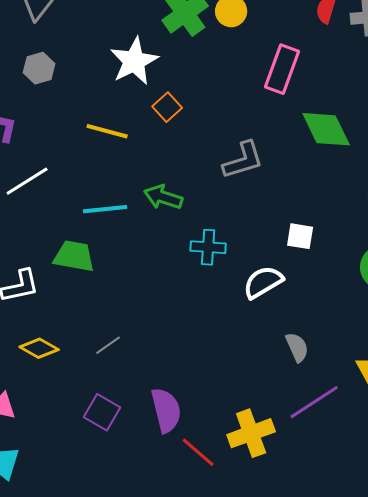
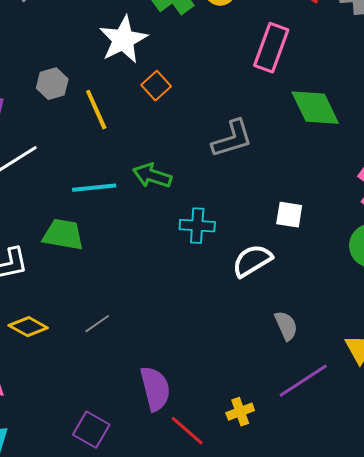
gray hexagon: (39, 68) -> (52, 84), moved
yellow line: (107, 131) -> (96, 110), turned 51
purple square: (102, 412) -> (91, 430), moved
yellow cross: (251, 433) -> (240, 412), size x0.6

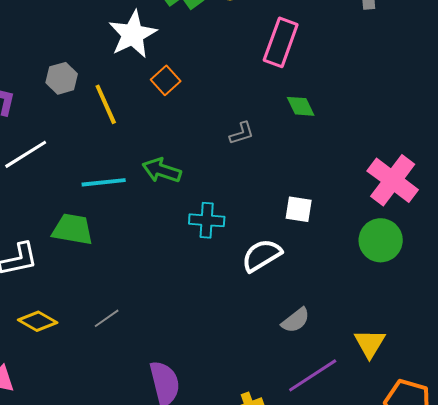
green diamond: (315, 108) -> (301, 106), moved, size x0.6
gray L-shape: (232, 139) -> (242, 133), size x0.6
gray semicircle: (286, 326) -> (296, 320), turned 76

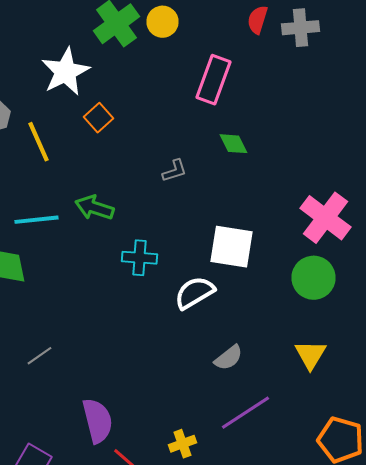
white square: (299, 209) -> (232, 247), size x1.6
yellow triangle: (370, 343) -> (310, 355), moved

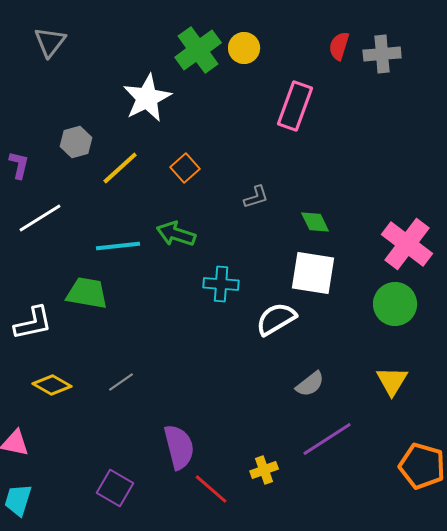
orange square: (98, 118) -> (185, 168), moved
yellow line: (38, 142) -> (120, 168), turned 72
green diamond: (234, 144) -> (315, 222), moved

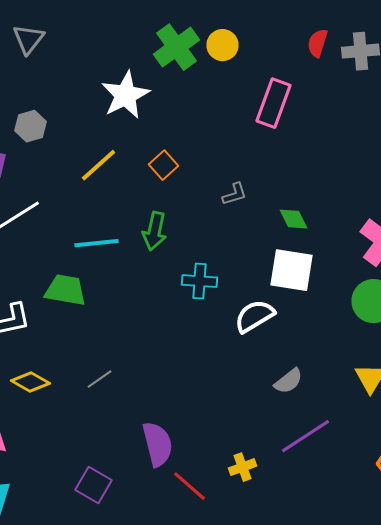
gray hexagon: (76, 142) -> (30, 126), moved
green arrow: (176, 234) -> (154, 231), turned -96

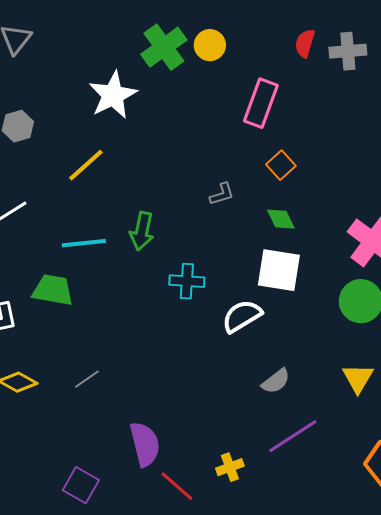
orange square: (164, 165) -> (281, 165), moved

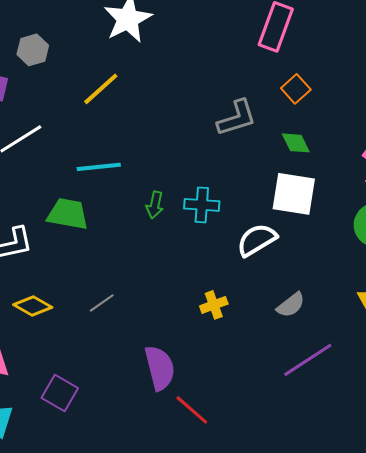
gray L-shape: (222, 194) -> (237, 118), size x1.6
green arrow: (142, 231) -> (155, 205), moved, size x0.7
yellow cross: (230, 467) -> (214, 305), moved
purple square: (81, 485) -> (60, 393), moved

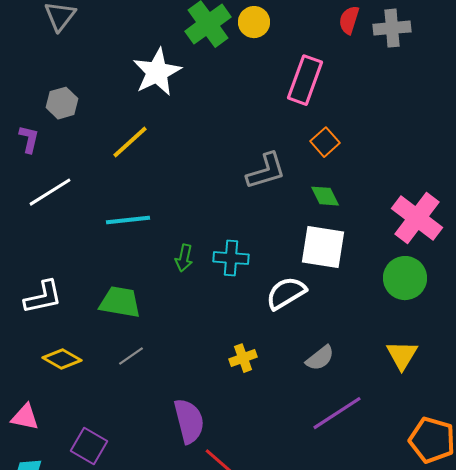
green trapezoid: (68, 214) -> (120, 302), moved

